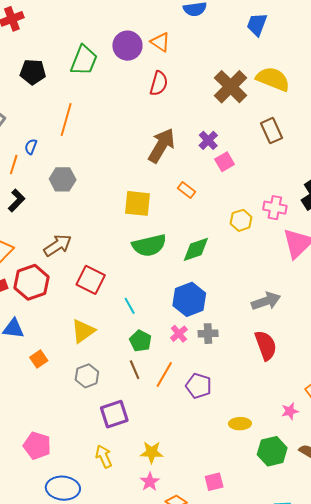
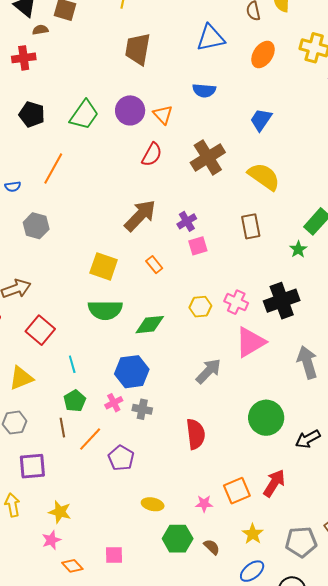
brown cross: (231, 87) -> (208, 157), moved
blue semicircle: (31, 147) -> (13, 187), turned -133
gray arrow: (266, 301) -> (208, 371), moved, turned -40

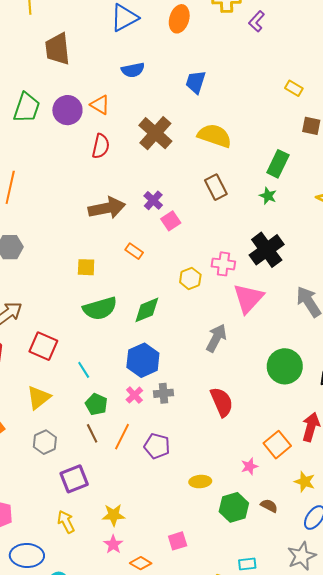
green trapezoid: (84, 115) -> (27, 108), moved
brown arrow: (140, 216) -> (107, 208), turned 51
yellow square: (104, 266) -> (86, 267), size x0.7

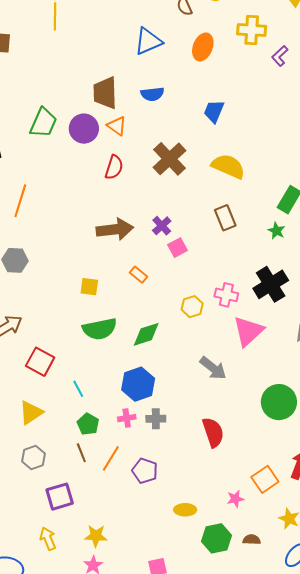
brown trapezoid: (57, 49) -> (105, 93), moved
gray arrow: (216, 338) -> (213, 368), turned 96
pink cross: (134, 395) -> (127, 418), turned 30
brown semicircle: (269, 506) -> (252, 540), turned -30

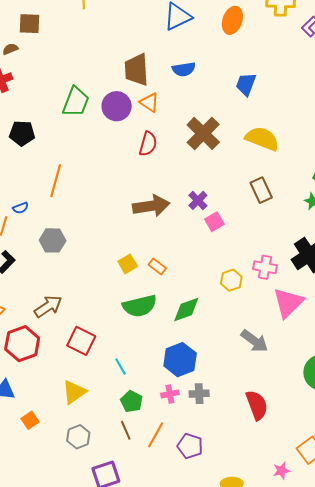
orange rectangle: (138, 275) -> (157, 267), moved
yellow square: (89, 287) -> (128, 264), turned -36

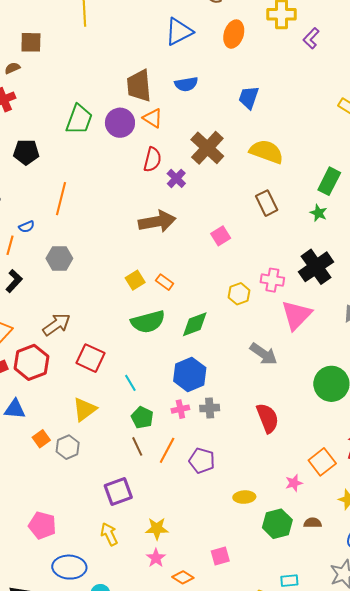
purple cross: (198, 200) -> (176, 178), moved
gray hexagon: (78, 437) -> (68, 447), moved

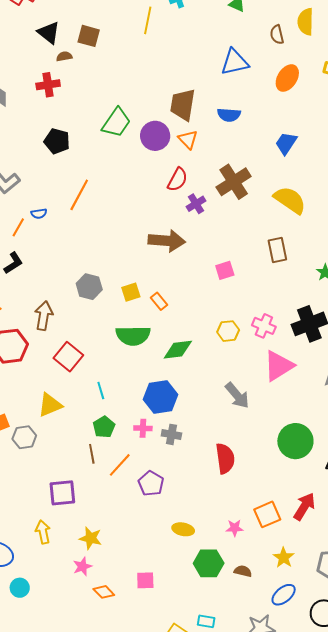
gray hexagon: (59, 258) -> (89, 287), moved
brown arrow: (56, 325) -> (44, 316), turned -60

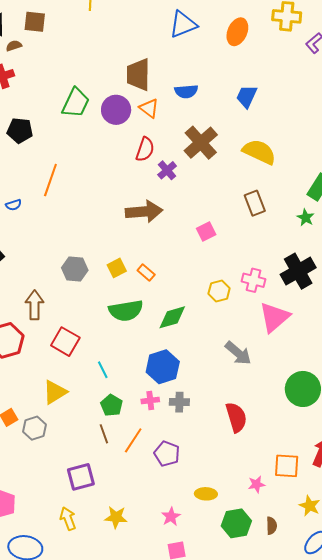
blue semicircle: (229, 115) -> (186, 91), moved
orange square: (267, 514) -> (287, 466), turned 36
pink star: (82, 566) -> (171, 517), moved
brown semicircle: (243, 571) -> (272, 526), turned 84

